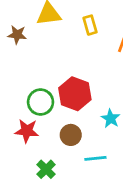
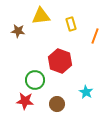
red hexagon: (75, 94) -> (60, 61), moved

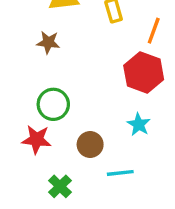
brown star: (18, 31) -> (48, 42), moved
red hexagon: (60, 61) -> (144, 73), moved

